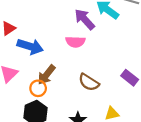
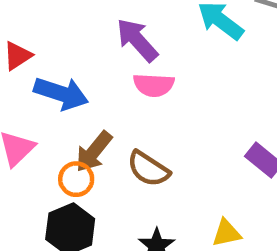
purple arrow: (85, 19) -> (137, 40), moved
brown semicircle: (89, 82) -> (148, 169), moved

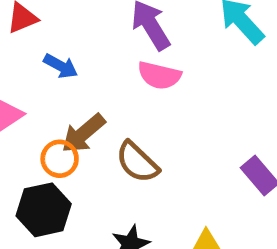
blue arrow: (61, 93) -> (61, 66), size x0.6

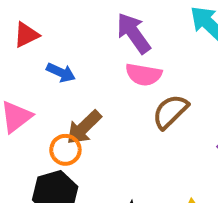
brown semicircle: (137, 162) -> (170, 112), moved, turned 96

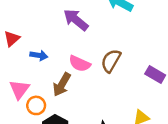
pink semicircle: (144, 75) -> (80, 64), moved, turned 30
orange circle: (65, 150) -> (36, 105), moved

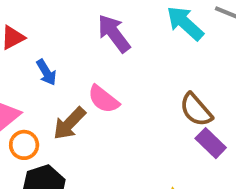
blue arrow: (39, 55) -> (46, 72), turned 36
brown semicircle: (111, 61) -> (196, 110), moved, turned -85

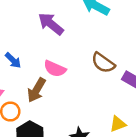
brown semicircle: (196, 110) -> (103, 63), moved

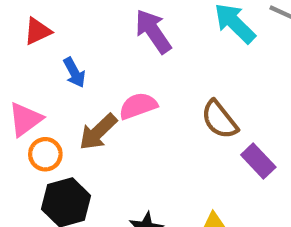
pink semicircle: (55, 69) -> (138, 106), turned 120

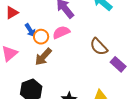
pink semicircle: (138, 106) -> (61, 32), moved
orange circle: (45, 154) -> (41, 37), moved

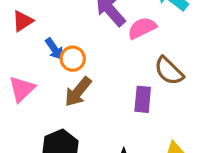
pink semicircle: (61, 32) -> (142, 28), moved
purple rectangle: (118, 64) -> (143, 99), moved, turned 56

